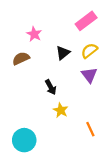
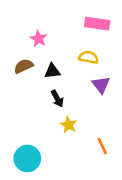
pink rectangle: (86, 21) -> (97, 24), turned 45
yellow semicircle: (89, 51) -> (88, 57), moved, turned 49
black triangle: (63, 53) -> (52, 71), moved, turned 32

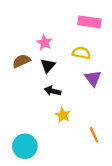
pink star: (39, 39) -> (44, 43), moved
black triangle: (52, 71) -> (48, 66), turned -42
black arrow: (57, 99) -> (53, 91), turned 133

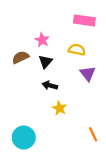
orange line: (94, 135) -> (93, 134), moved

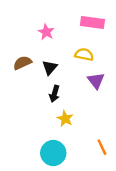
pink star: (42, 40) -> (46, 32), moved
black arrow: (50, 85) -> (54, 94), turned -88
cyan circle: (24, 137) -> (53, 153), moved

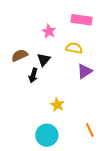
pink star: (46, 32) -> (49, 31), moved
purple triangle: (96, 81) -> (85, 71), turned 35
black arrow: (54, 94) -> (33, 75), moved

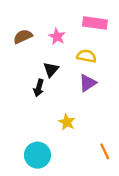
brown semicircle: (20, 55) -> (23, 36), moved
purple triangle: (85, 71) -> (88, 83), moved
cyan circle: (47, 135) -> (37, 155), moved

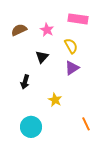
yellow semicircle: (86, 56) -> (71, 46), turned 49
black arrow: (39, 88) -> (25, 82), moved

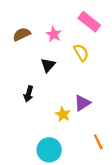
pink rectangle: (78, 19) -> (89, 22), turned 30
purple triangle: (72, 68) -> (82, 103), moved
cyan circle: (31, 127) -> (49, 150), moved

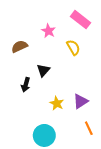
brown semicircle: (22, 34) -> (19, 46), moved
black triangle: (48, 65) -> (43, 70), moved
purple triangle: (82, 103) -> (81, 101), moved

